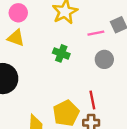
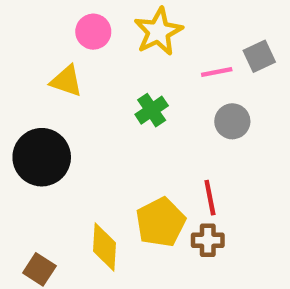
pink circle: (18, 13) -> (93, 32), moved
green cross: (61, 53) -> (152, 110), turned 35

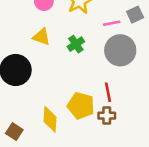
yellow triangle: (66, 81) -> (41, 37), moved
gray circle: (232, 121) -> (120, 50), size x1.6
yellow pentagon: (161, 222) -> (81, 106), turned -30

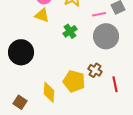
yellow triangle: (41, 37) -> (42, 15), moved
red line: (108, 92) -> (115, 84), moved
brown cross: (107, 116) -> (95, 70), moved, turned 32

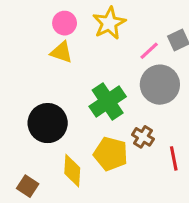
pink line: (99, 14) -> (149, 51), turned -32
green cross: (70, 31) -> (108, 102), moved, size x1.6
black circle: (21, 52) -> (48, 123), moved

